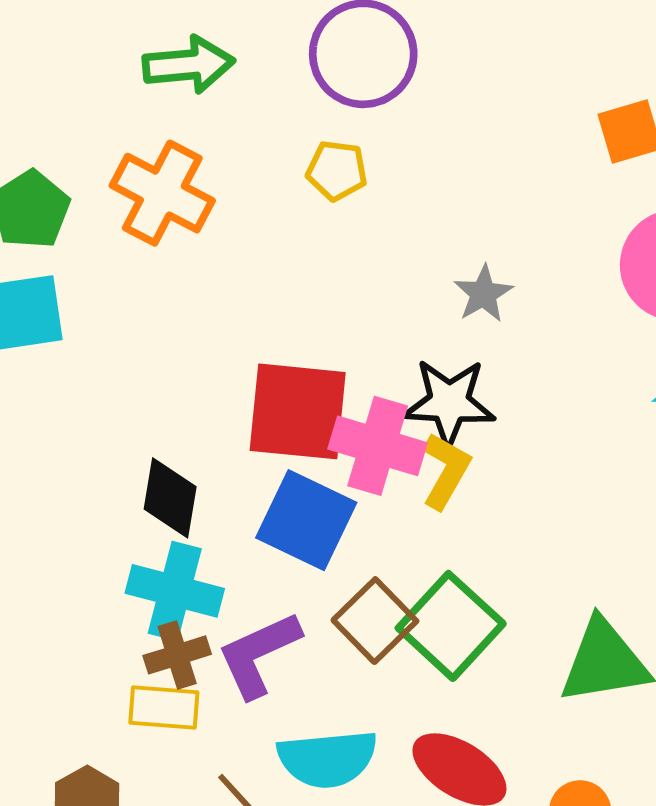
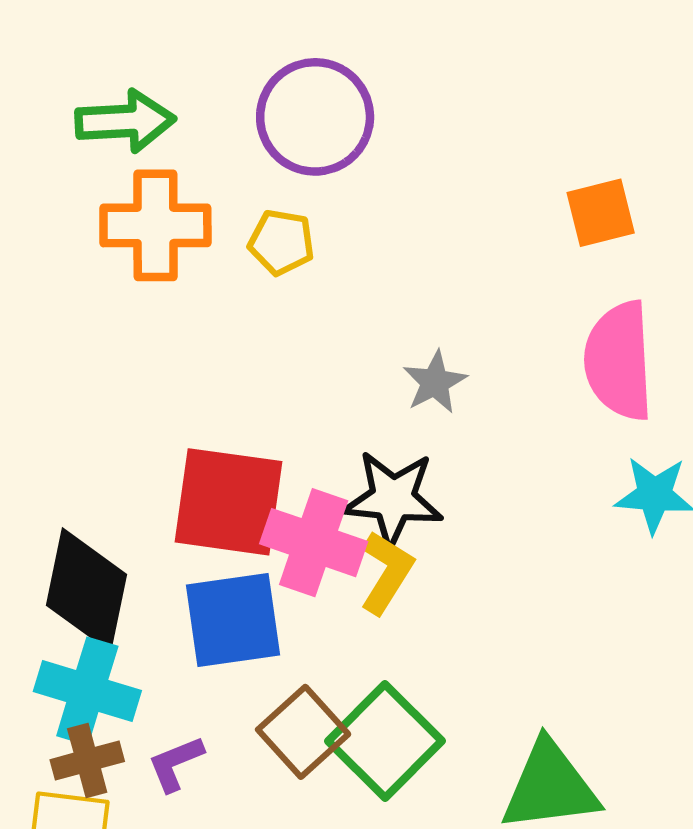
orange cross: (162, 193) -> (155, 225), moved, turned -30
black diamond: (170, 498) -> (86, 590), size x1.4
blue square: (306, 520) -> (233, 620), turned -36
purple L-shape: (259, 654) -> (176, 763), size x0.6

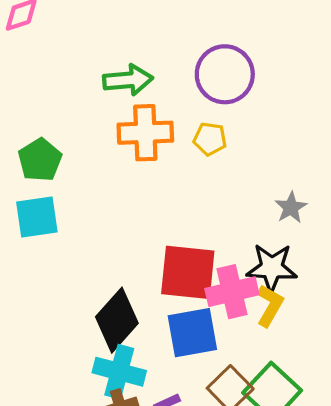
pink cross: (314, 543) -> (232, 292), turned -30
black diamond: (86, 590) -> (117, 320), turned 32

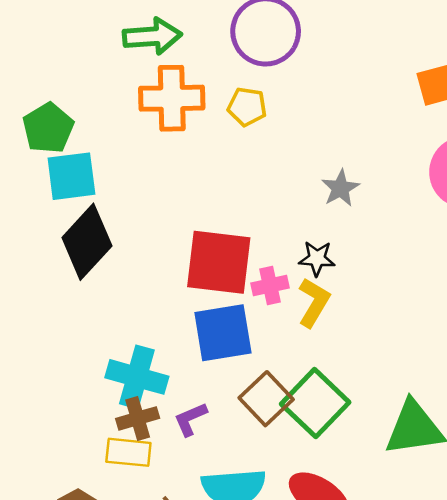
cyan square: (37, 217) -> (71, 176), moved
black star: (272, 268) -> (317, 258), size x0.6
pink cross: (232, 292) -> (270, 286), size x0.6
black diamond: (117, 320) -> (87, 242), moved

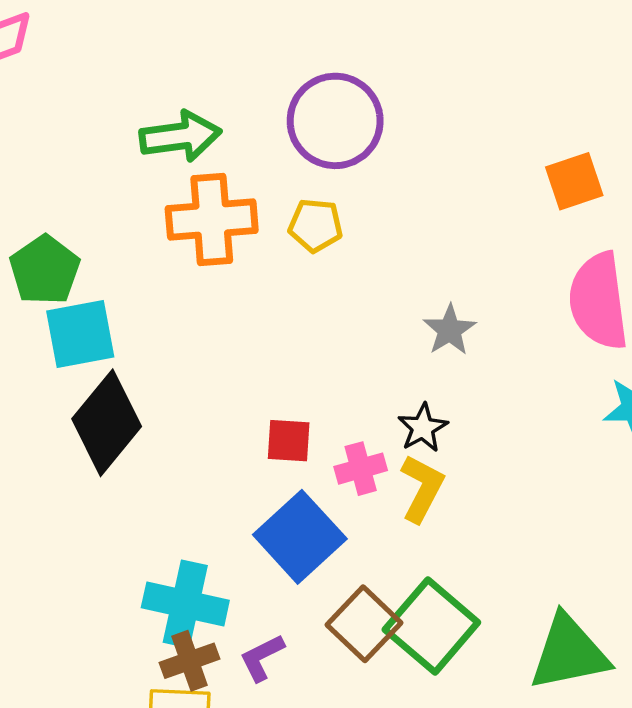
black star: (317, 258) -> (423, 428), turned -30
red square: (219, 262) -> (289, 441), size x0.5
blue square: (223, 333) -> (300, 537), turned -30

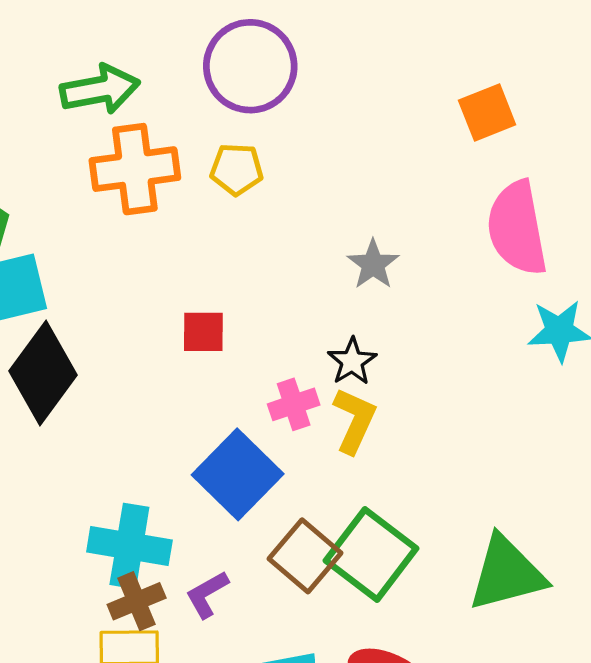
red square: (289, 441) -> (203, 332), moved

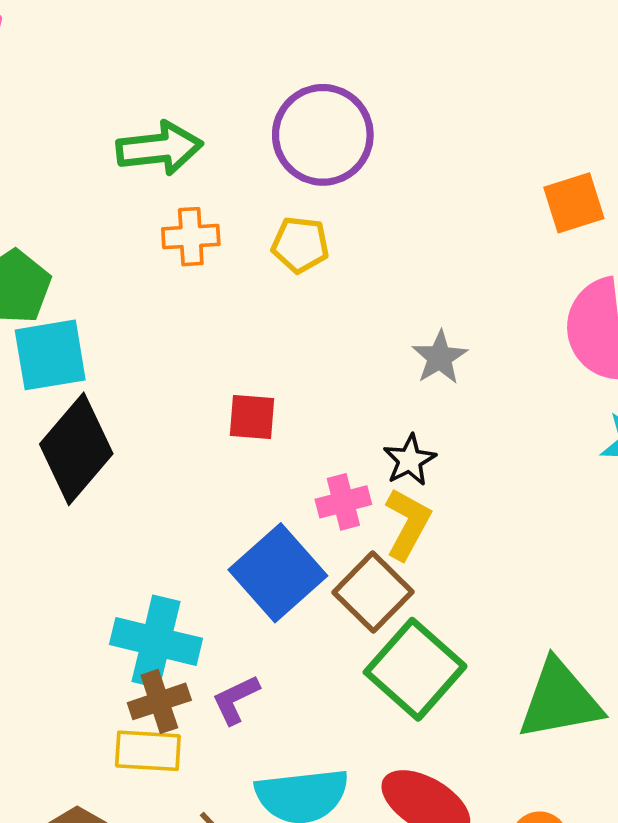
orange cross: (135, 169) -> (191, 237), size x0.6
brown square: (305, 556) -> (373, 592), moved

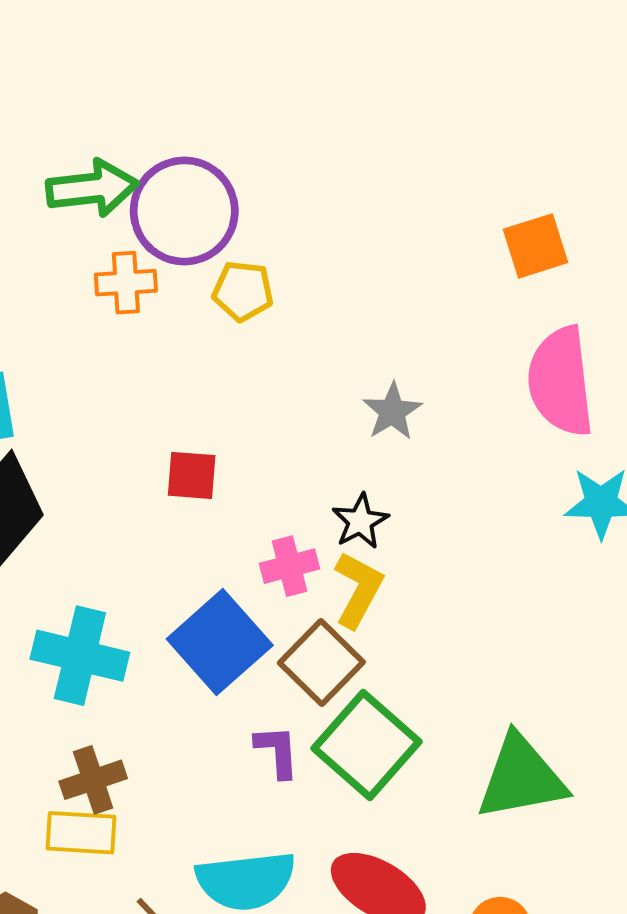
purple circle: (323, 135) -> (184, 211), moved
cyan cross: (156, 641) -> (80, 656), moved
purple L-shape: (236, 699) -> (277, 751), moved, turned 112

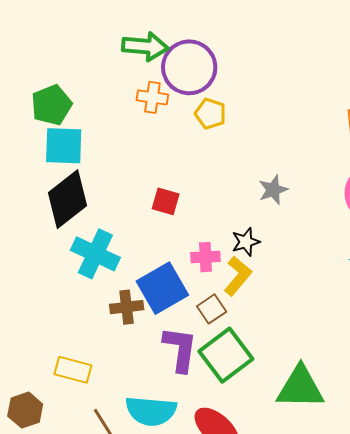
cyan cross: (80, 656) -> (95, 254), moved
brown square: (321, 663) -> (212, 309), size x0.7
purple L-shape: (277, 751) -> (180, 349), size x1.6
brown cross: (93, 780) -> (127, 307), moved

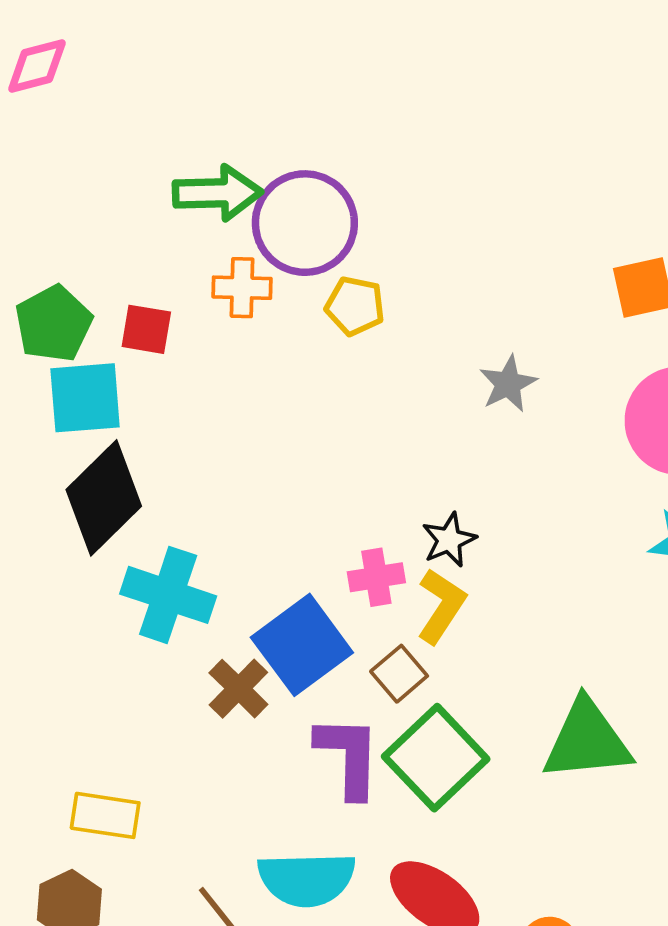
gray star: (273, 190) -> (508, 384), moved
red square: (166, 201) -> (146, 329), moved
brown cross: (127, 307) -> (238, 689), turned -32
yellow rectangle: (73, 370) -> (105, 815), moved
green triangle: (300, 387) -> (587, 740), moved

